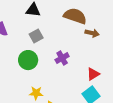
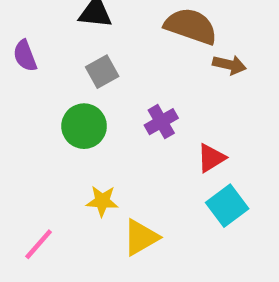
red triangle: (93, 74) -> (211, 158), moved

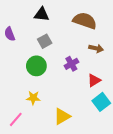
brown arrow: (229, 65) -> (96, 48), moved
yellow star: (102, 201) -> (33, 98), moved

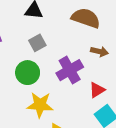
purple cross: (71, 64) -> (70, 70), size x1.5
yellow star: (33, 98) -> (40, 105), moved, size x1.5

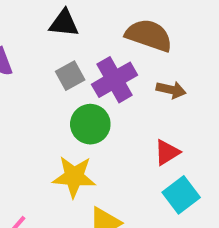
purple cross: (70, 70) -> (115, 80), moved
green circle: (28, 73) -> (90, 124), moved

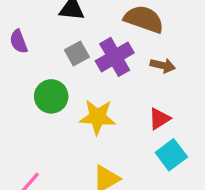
green circle: (90, 124) -> (51, 96), moved
yellow star: (74, 177) -> (98, 117), moved

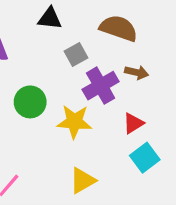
gray square: (77, 54) -> (76, 54), moved
purple cross: (115, 57) -> (101, 86), moved

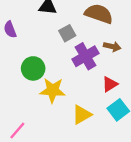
yellow star: (74, 122) -> (53, 90), moved
yellow triangle: (83, 181) -> (82, 115), moved

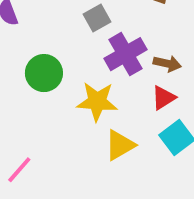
brown arrow: (112, 47) -> (167, 64), moved
yellow star: (53, 90) -> (97, 101), moved

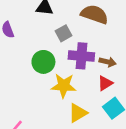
purple cross: (126, 54) -> (81, 56), turned 35
green circle: (44, 73) -> (43, 62), moved

